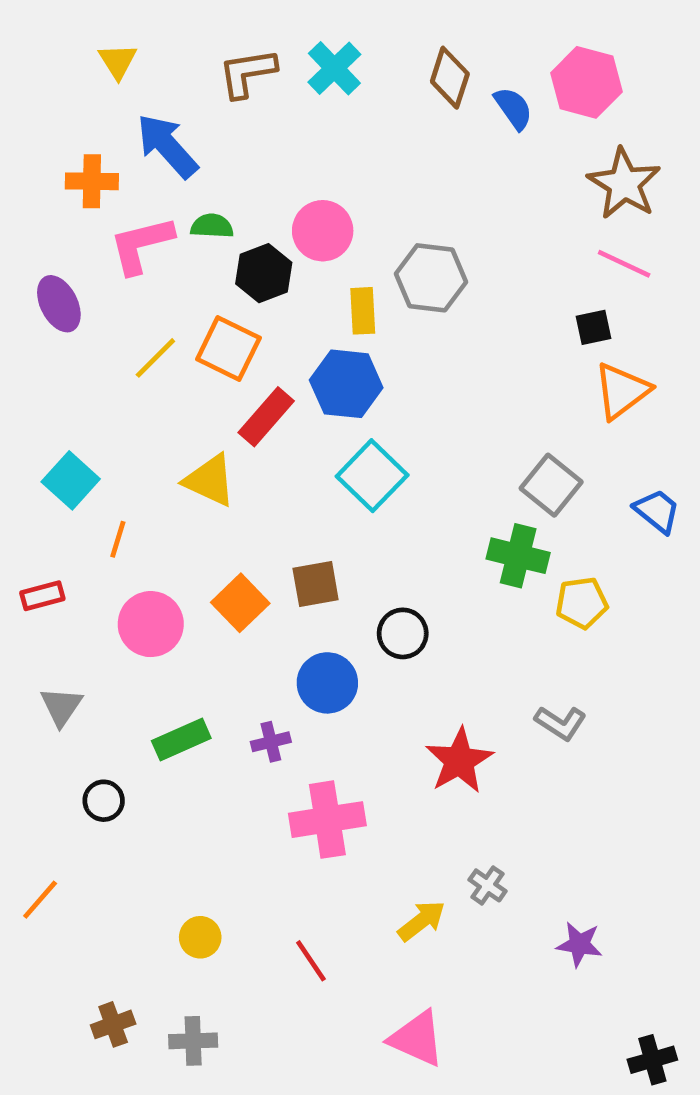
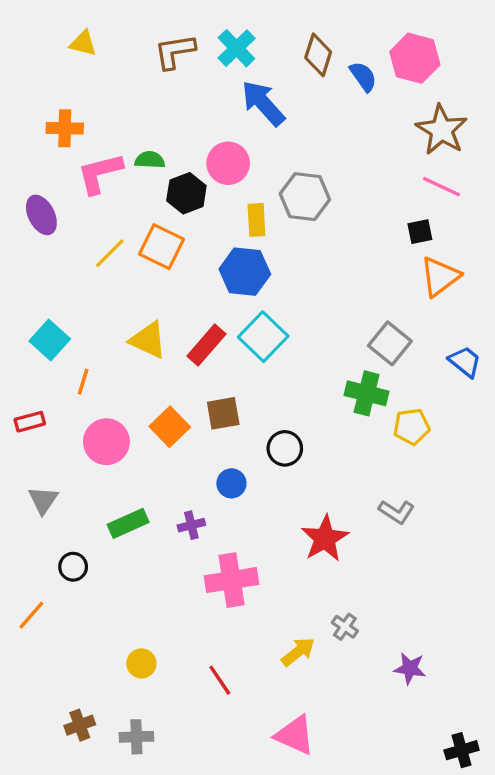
yellow triangle: (118, 61) -> (83, 43), turned -44
blue arrow: (167, 146) -> (263, 103), moved
red rectangle: (266, 417) -> (206, 345), moved
blue circle: (327, 683) -> (231, 483), size x0.7
orange line: (40, 900) -> (31, 615), moved

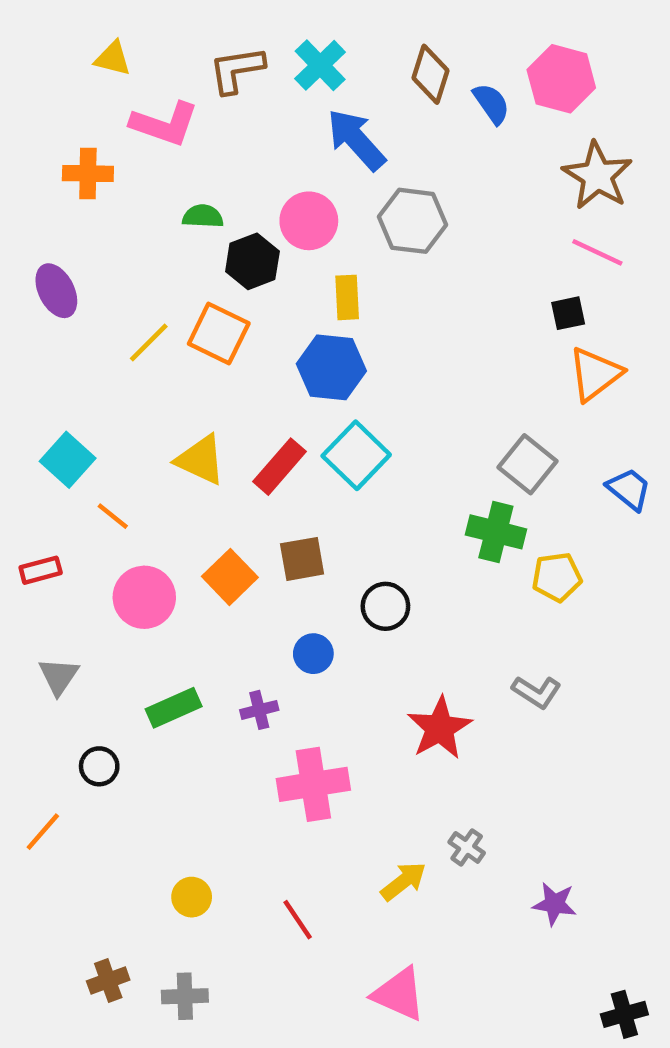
pink L-shape: (100, 173) -> (165, 124), moved, turned -147
gray hexagon: (305, 197) -> (413, 221), moved
orange line: (83, 382) -> (113, 516), turned -68

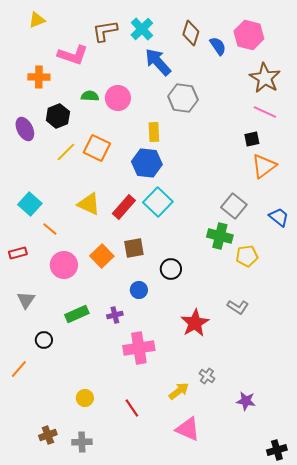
yellow triangle: (113, 59) -> (37, 20), moved, turned -36
pink circle: (309, 221) -> (118, 98), moved
black hexagon: (252, 261) -> (58, 116), moved
pink triangle: (399, 994) -> (188, 429), moved

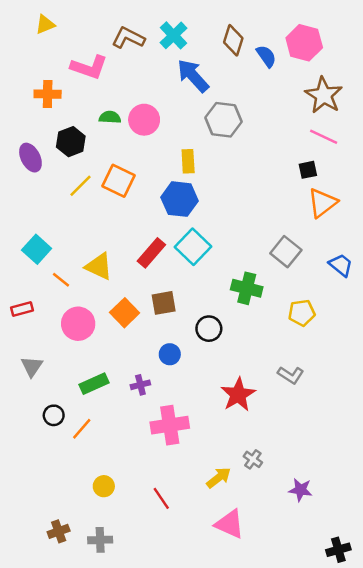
brown L-shape: (105, 31) -> (128, 38), turned 36
yellow triangle: (89, 204) -> (99, 266), moved
green cross: (220, 236) -> (247, 288), moved
orange line: (19, 369) -> (82, 429), moved

